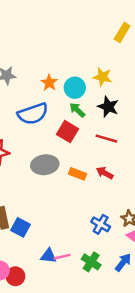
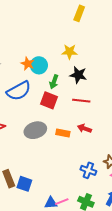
cyan circle: (75, 88) -> (39, 65), moved
green arrow: (77, 110) -> (54, 82), turned -104

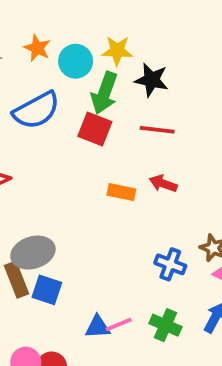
yellow star: (70, 52) -> (117, 51), moved
orange star: (28, 64) -> (37, 48), moved
green arrow: (54, 82) -> (104, 93), size x1.5
gray ellipse: (35, 130) -> (33, 253), moved

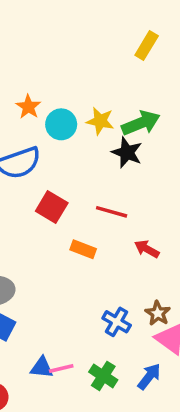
green arrow: (104, 93) -> (141, 123), moved, turned -141
red square: (95, 129) -> (52, 207), moved
red line: (157, 130) -> (112, 212), moved
red arrow: (163, 184) -> (147, 249), moved

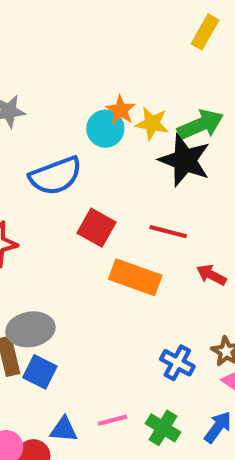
orange star: (28, 107) -> (121, 110), moved
black star: (127, 152) -> (185, 160), size x1.4
orange rectangle: (83, 249) -> (135, 277), size x1.6
blue triangle: (42, 368) -> (64, 429), moved

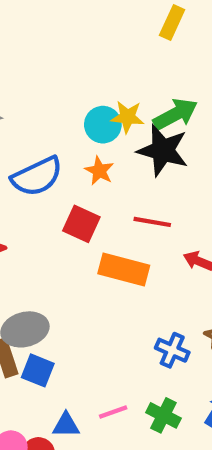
orange star: (121, 110) -> (99, 171), moved
cyan circle: (105, 129) -> (103, 125), moved

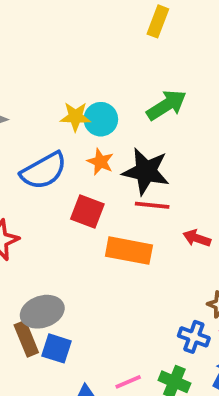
yellow star: (127, 117) -> (75, 117), moved
black star: (163, 150) -> (146, 171), moved
blue cross: (172, 350) -> (194, 337), moved

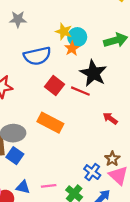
orange star: (100, 162) -> (72, 48), moved
red line: (152, 205) -> (80, 91), moved
orange rectangle: (129, 251) -> (50, 123), moved

